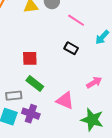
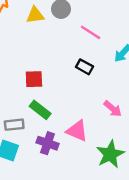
pink arrow: (94, 82) -> (113, 109), turned 70
purple cross: (31, 114) -> (47, 143), moved
green star: (92, 120) -> (110, 154), turned 30

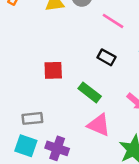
green rectangle: (40, 110) -> (90, 92), moved
purple cross: (47, 143) -> (57, 148), moved

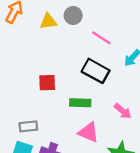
black rectangle: (106, 57) -> (96, 71), size x1.6
green rectangle: (90, 92) -> (80, 103), turned -36

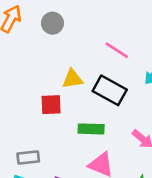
gray circle: (73, 15) -> (52, 23), moved
yellow triangle: (48, 21) -> (72, 79), moved

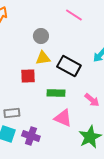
gray circle: (52, 23) -> (41, 36), moved
pink line: (117, 50) -> (74, 15), moved

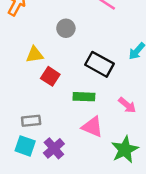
yellow triangle: (43, 58) -> (35, 55), moved
red square: (28, 76) -> (50, 76), turned 35
purple cross: (31, 136) -> (54, 148), turned 30

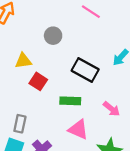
gray rectangle: (31, 121) -> (20, 124), turned -72

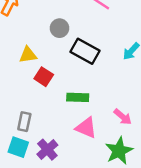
black rectangle: (85, 70) -> (85, 51), moved
pink arrow: (111, 109) -> (123, 117), moved

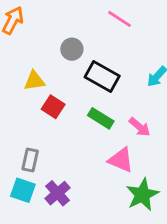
green rectangle: (78, 97) -> (101, 118), moved, turned 30
pink arrow: (123, 117) -> (140, 127), moved
pink triangle: (86, 128) -> (121, 160), moved

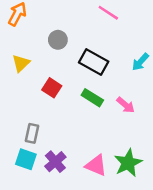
gray circle: (72, 49) -> (58, 40), moved
yellow triangle: (34, 81) -> (21, 63), moved, turned -36
pink triangle: (121, 160) -> (96, 165), moved

